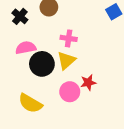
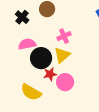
pink cross: (69, 38) -> (64, 36), turned -32
red star: (88, 82) -> (50, 74), moved

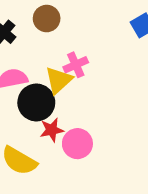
yellow triangle: (62, 55) -> (59, 80), moved

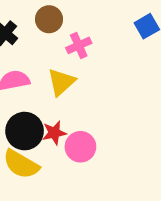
pink cross: (76, 65) -> (79, 45), moved
black circle: (36, 102) -> (25, 131), moved

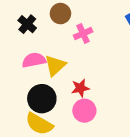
yellow triangle: (61, 82) -> (55, 65), moved
red star: (54, 133) -> (80, 88), moved

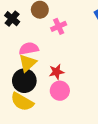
pink semicircle: (34, 60) -> (29, 49), moved
yellow triangle: (55, 65) -> (28, 63), moved

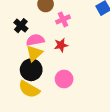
black cross: (12, 19) -> (21, 26), moved
red star: (56, 72) -> (61, 45), moved

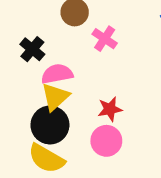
pink cross: (63, 19) -> (105, 39), turned -32
red star: (61, 45) -> (110, 109), moved

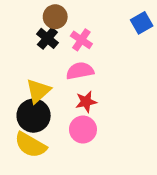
black cross: (32, 49) -> (47, 38), moved
pink semicircle: (57, 74) -> (80, 71), moved

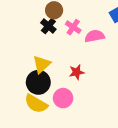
pink semicircle: (80, 71) -> (95, 36), moved
pink circle: (83, 130) -> (63, 98), moved

